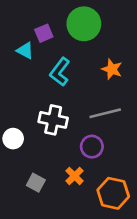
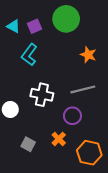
cyan triangle: (25, 51) -> (13, 26), moved
cyan L-shape: (60, 72) -> (29, 55), moved

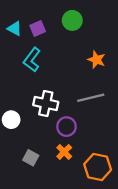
green circle: (66, 19) -> (72, 20), size x0.7
purple circle: (72, 116) -> (67, 127), moved

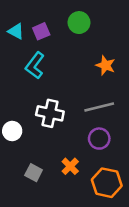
purple circle: (67, 127) -> (99, 139), moved

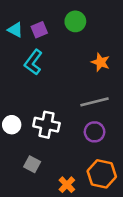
white cross: (50, 113) -> (46, 125), moved
orange cross: (70, 166) -> (67, 185), moved

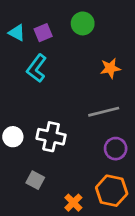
orange star: (101, 62) -> (110, 68), turned -30
purple circle: (95, 132) -> (116, 149), moved

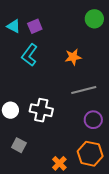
green circle: (83, 23) -> (94, 19), moved
orange star: (110, 68) -> (73, 57), moved
gray square: (35, 180) -> (19, 145), moved

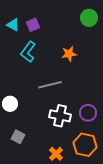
gray line: (84, 90) -> (50, 85), moved
white cross: (41, 110) -> (60, 116), moved

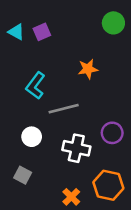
cyan L-shape: (28, 52) -> (35, 86), moved
white circle: (10, 104) -> (32, 137), moved
purple circle: (88, 113) -> (112, 133), moved

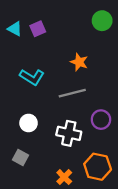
orange star: (88, 69) -> (79, 62), turned 30
cyan L-shape: (35, 86) -> (32, 77), turned -95
gray line: (64, 109) -> (72, 93), moved

